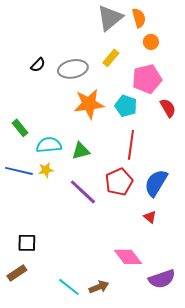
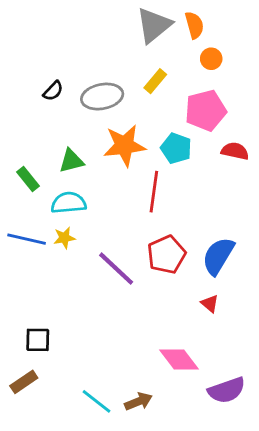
red semicircle: (168, 108) -> (235, 151), turned -48
red line: (131, 145) -> (154, 192), moved
green triangle: (81, 151) -> (71, 161), moved

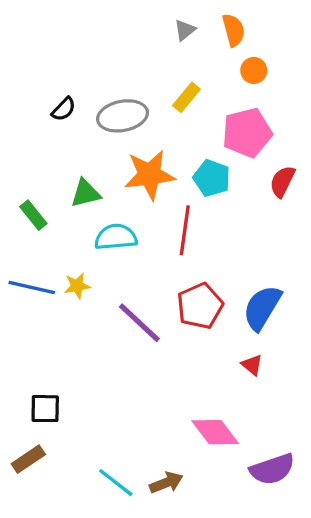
gray triangle: (154, 25) -> (185, 30), size x0.5
red semicircle: (235, 151) -> (282, 181), turned -76
cyan semicircle: (69, 203) -> (116, 237), moved

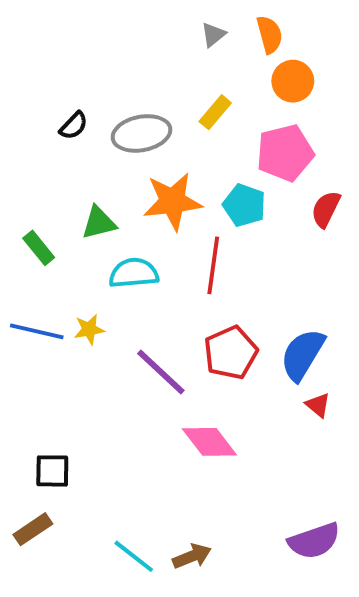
orange circle: (254, 70) -> (293, 81), size x1.4
red triangle: (252, 365) -> (318, 405), moved
pink diamond: (215, 432) -> (209, 442), moved

